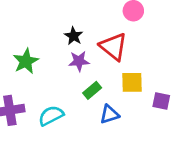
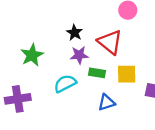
green rectangle: (92, 90) -> (97, 73), moved, turned 49
cyan semicircle: (51, 116) -> (65, 84), moved

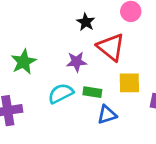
black star: (75, 33) -> (86, 22), moved
green rectangle: (97, 73) -> (92, 92), moved

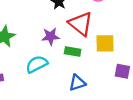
yellow square: (129, 83) -> (105, 43), moved
green rectangle: (92, 92) -> (73, 51), moved

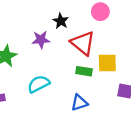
purple star: (51, 36) -> (41, 40), moved
green rectangle: (73, 51) -> (84, 71), moved

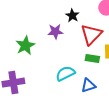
red triangle: (83, 43) -> (91, 35), turned 35
cyan semicircle: (39, 84) -> (65, 74), moved

